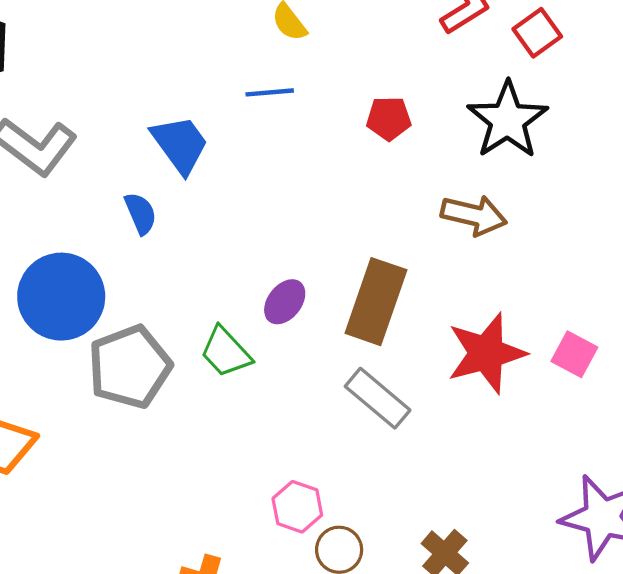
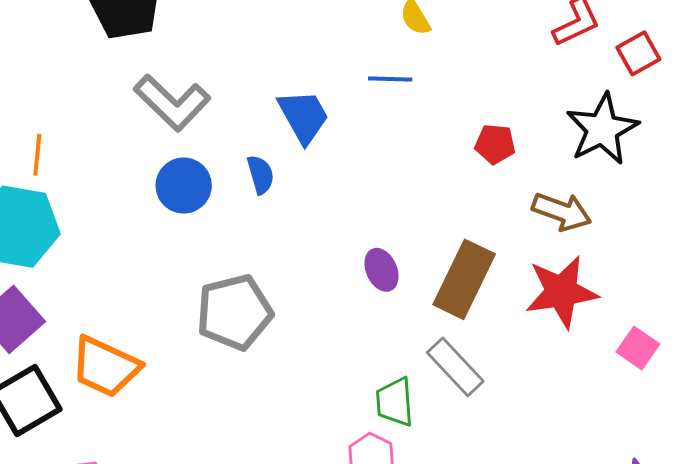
red pentagon: (389, 118) -> (495, 144), moved
blue circle: (61, 297) -> (184, 186), moved, size x0.7
purple ellipse: (285, 302) -> (381, 270), turned -69
green trapezoid: (226, 352) -> (395, 402), moved, turned 32
red star: (486, 353) -> (561, 292), moved

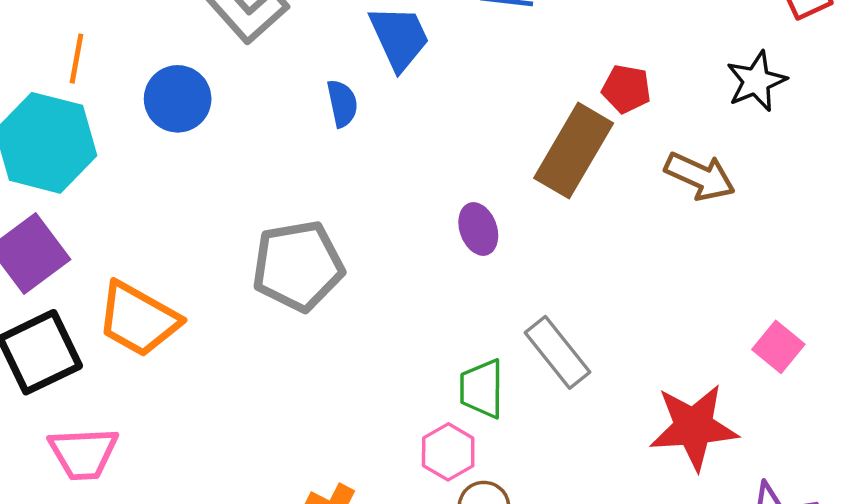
black star: (602, 129) -> (756, 81), size x0.7
blue circle: (184, 186) -> (178, 99), moved
brown rectangle: (464, 279) -> (574, 151), moved
red star: (561, 292) -> (694, 427), moved

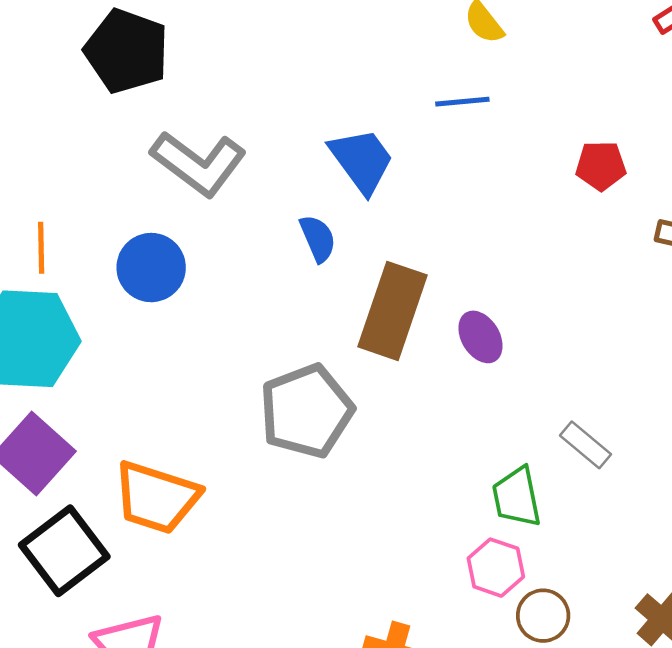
brown rectangle: (574, 151) -> (392, 311), moved
gray rectangle: (558, 352) -> (586, 445), size x0.7

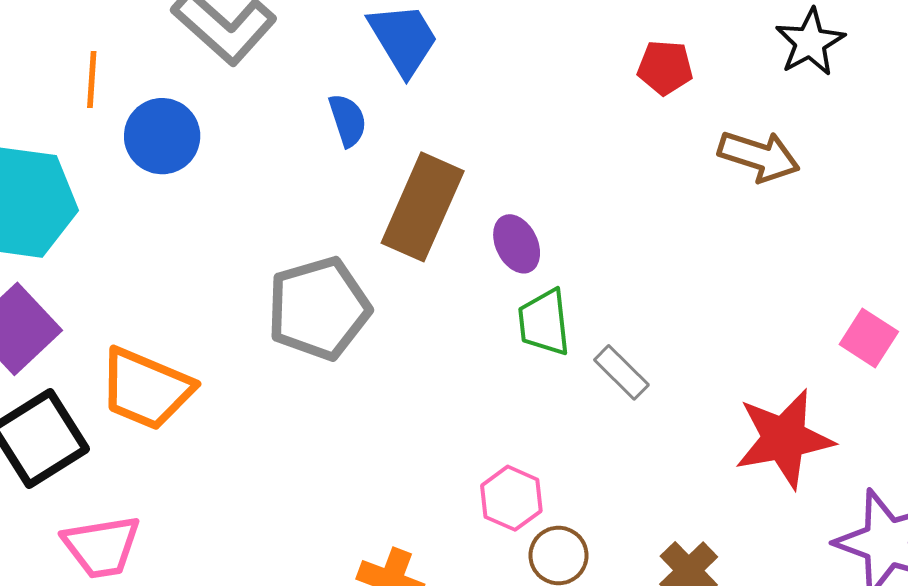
orange line: (41, 248) -> (92, 79), moved
green trapezoid: (517, 497) -> (544, 322), moved

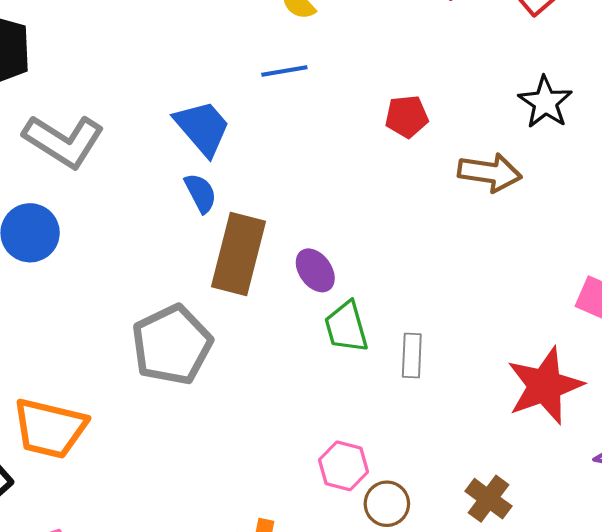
black star: (810, 42) -> (545, 102), moved
blue semicircle: (348, 120) -> (201, 193), moved
gray rectangle: (621, 372) -> (412, 356), turned 57

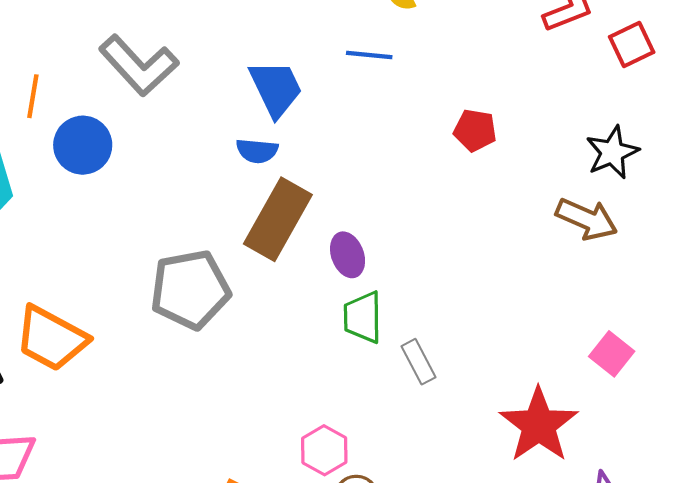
brown arrow: (490, 173) -> (587, 219), moved
blue semicircle: (201, 193) -> (257, 151), turned 108
gray rectangle: (412, 356) -> (419, 362), turned -45
red star: (545, 386) -> (539, 425), turned -30

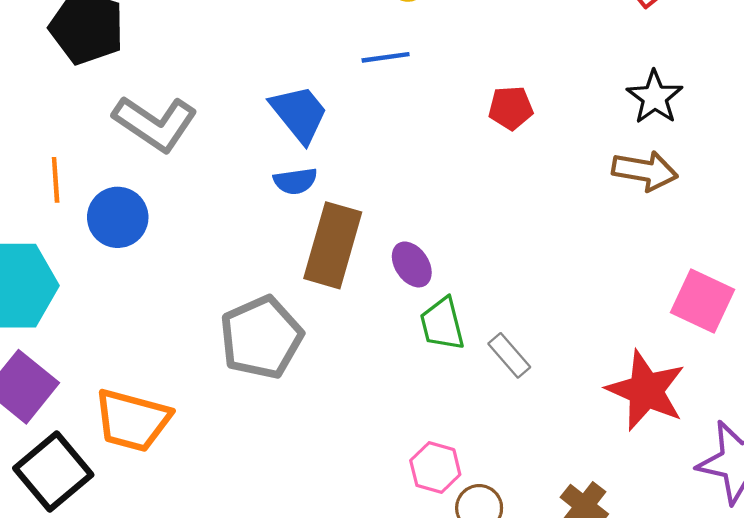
pink square: (612, 354) -> (702, 301), size x1.4

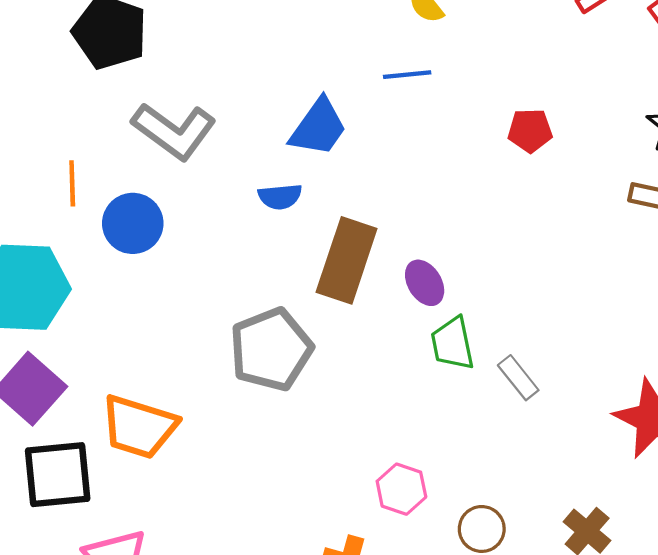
blue trapezoid: (299, 114) -> (318, 127), turned 72
blue semicircle: (295, 181) -> (280, 197), moved
pink hexagon: (435, 468) -> (401, 489), moved
black square: (53, 471) -> (58, 475), turned 32

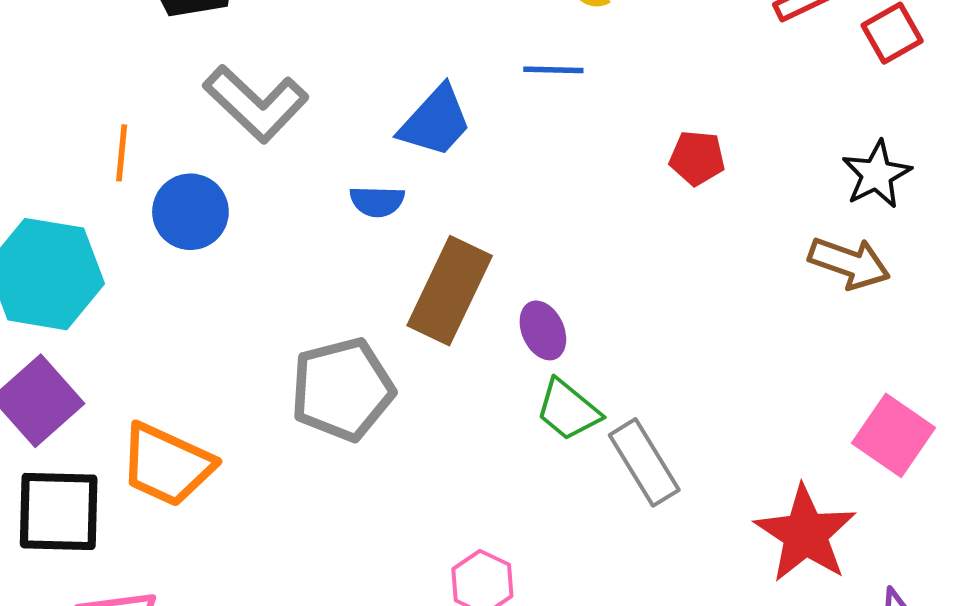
green trapezoid: (453, 343) -> (568, 410), turned -46
gray rectangle: (518, 378) -> (644, 462), size x1.5

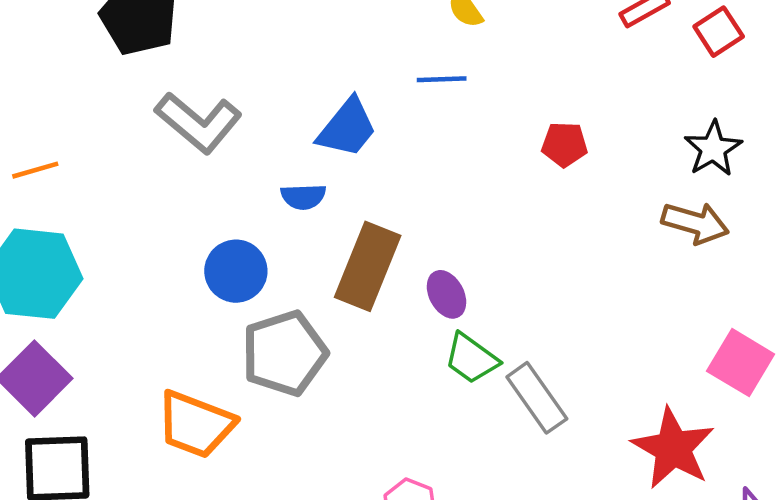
orange line: (122, 153) -> (35, 170), moved, turned 72
blue circle: (190, 212) -> (236, 271), moved
orange trapezoid: (167, 465) -> (196, 424), moved

